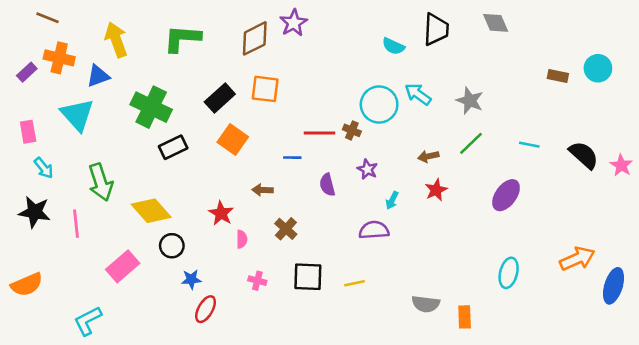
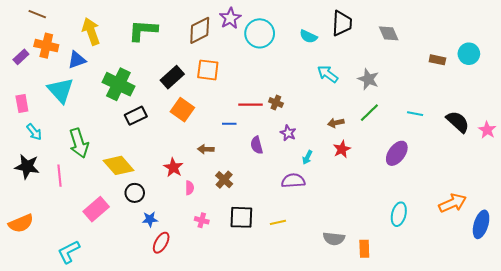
gray diamond: (496, 23) -> (389, 33), moved
cyan circle: (379, 105) -> (260, 33), moved

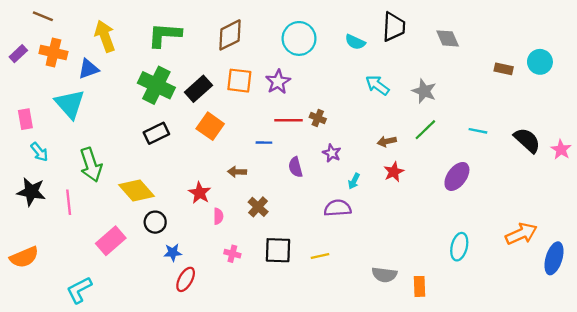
purple star: (230, 18) -> (278, 82), moved
purple rectangle: (21, 57) -> (18, 54), moved
green cross: (118, 84) -> (156, 85), moved

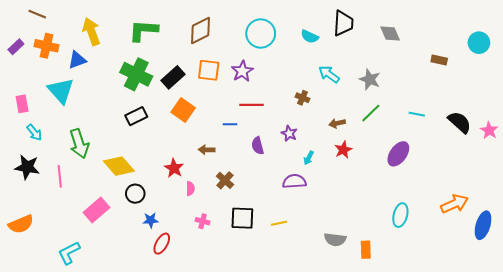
cyan circle: (540, 62) -> (479, 43), moved
brown cross: (318, 118) -> (302, 98), moved

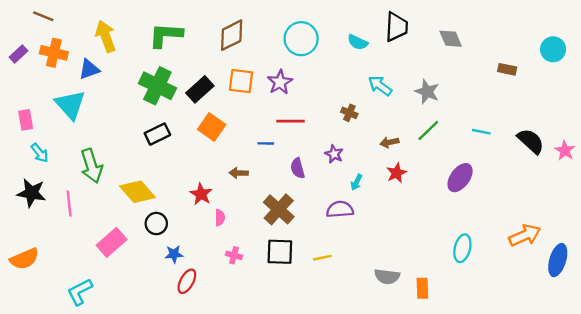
brown cross: (225, 180) -> (279, 209), moved, size x1.5

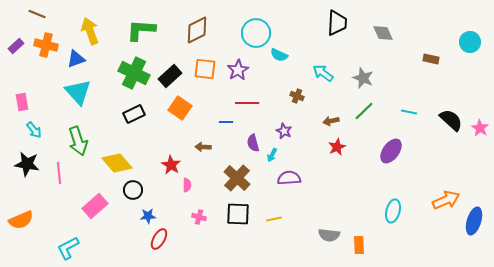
cyan semicircle: (358, 42) -> (279, 55), moved
cyan triangle: (70, 105) -> (78, 92), moved
cyan arrow: (356, 182) -> (272, 155), moved

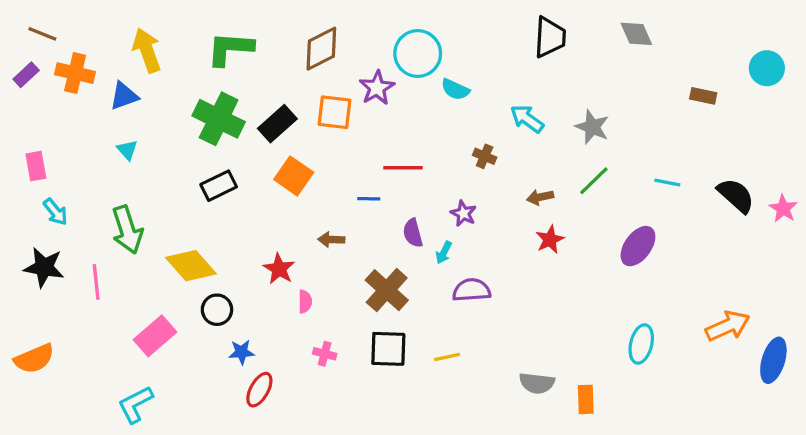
brown line: (37, 14) -> (42, 34), moved
gray diamond: (383, 33) -> (636, 34), moved
purple star: (238, 70) -> (377, 88), moved
cyan triangle: (78, 92) -> (127, 150), size x0.5
cyan L-shape: (68, 248) -> (135, 404), moved

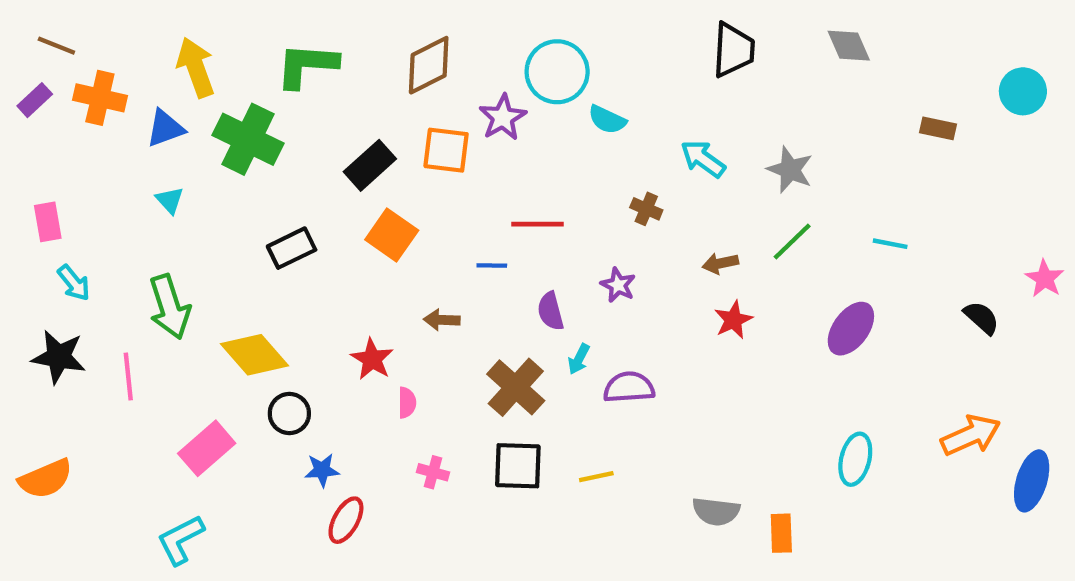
green cross: (219, 119) -> (248, 139), moved
black semicircle: (736, 195) -> (982, 318), moved, size x0.7
cyan arrow: (444, 253) -> (579, 359), moved

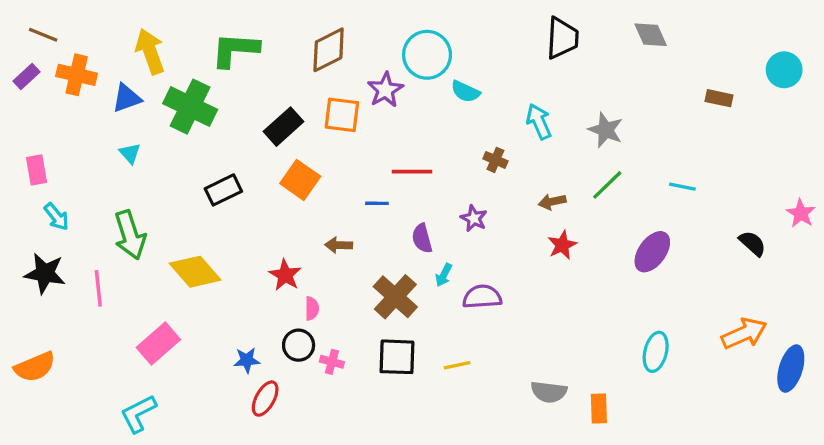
cyan arrow: (703, 159) -> (539, 122), turned 30
black circle: (289, 413) -> (299, 345), moved

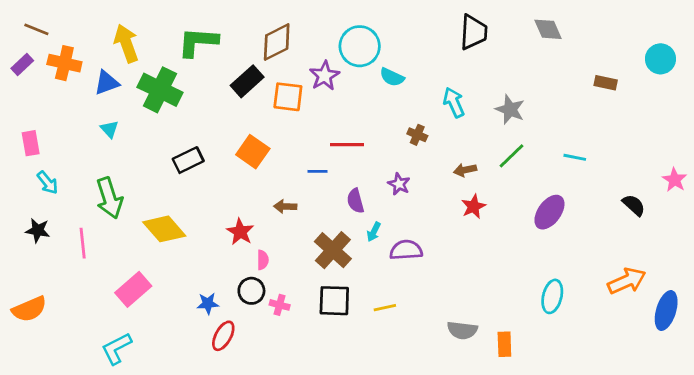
black rectangle: (284, 127) -> (247, 81), moved
black star: (45, 273) -> (38, 230), size x0.7

